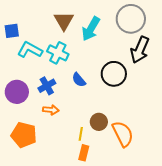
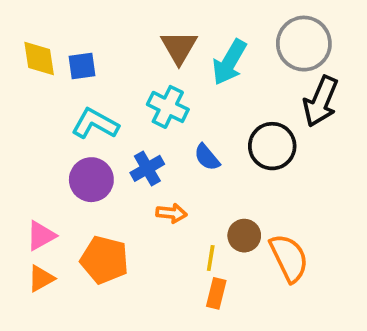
cyan L-shape: (30, 50) -> (95, 124), moved
orange arrow: (51, 110) -> (172, 213), moved

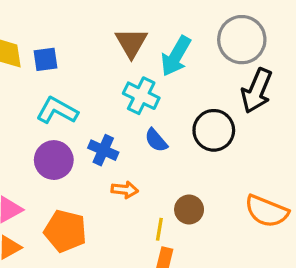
cyan cross: (168, 107) -> (141, 96), moved
blue cross: (147, 168) -> (103, 150), turned -36
orange semicircle: (289, 258) -> (267, 211), moved, turned 138

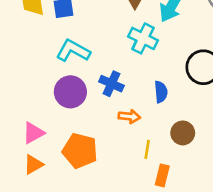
blue semicircle: (156, 140) -> (161, 92), moved, turned -145
yellow line: (159, 229) -> (147, 149), moved

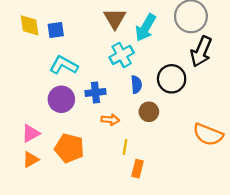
cyan cross: (143, 38) -> (122, 55), turned 35
blue cross: (111, 84) -> (95, 92), turned -30
blue semicircle: (161, 92) -> (136, 84), moved
brown circle: (183, 133) -> (149, 112), moved

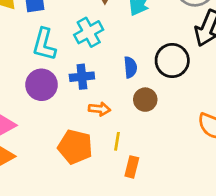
cyan cross: (122, 55) -> (89, 32), moved
cyan L-shape: (64, 65) -> (44, 44), turned -104
orange pentagon: (69, 148) -> (75, 147), moved

